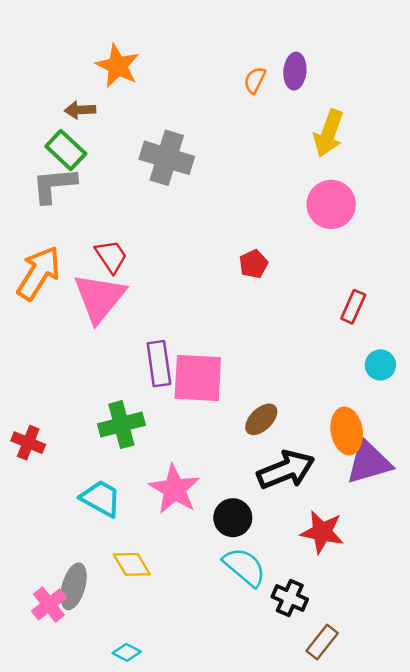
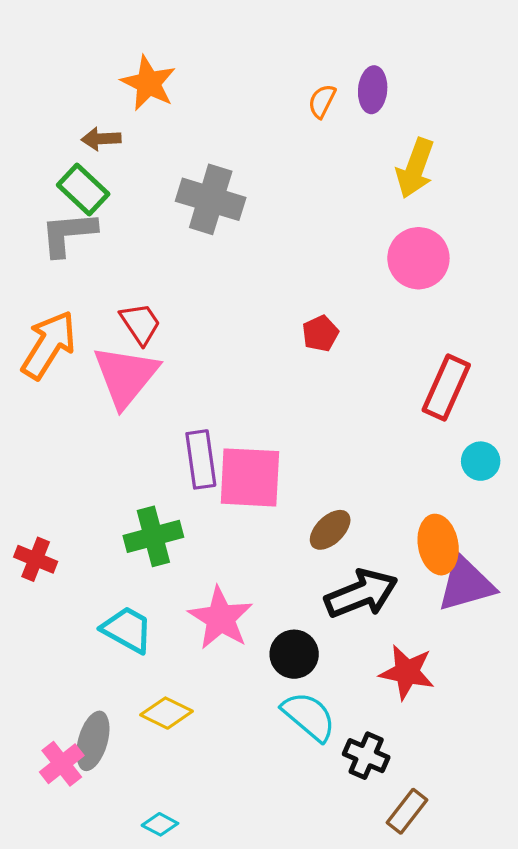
red rectangle: (353, 307) -> (446, 387), size x1.5
yellow diamond: (132, 564) -> (166, 713), turned -33

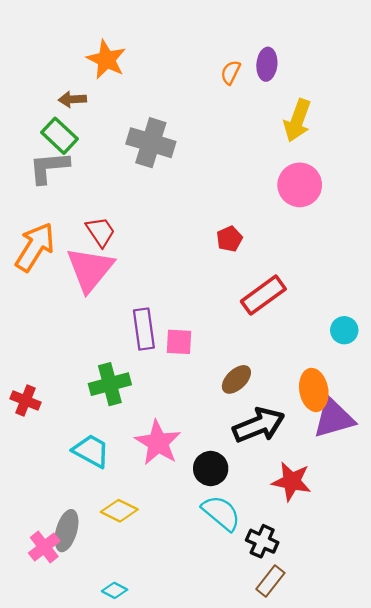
red rectangle: (446, 387) -> (263, 295), moved, turned 30
pink square: (250, 477) -> (179, 342), size x0.6
brown rectangle: (407, 811) -> (270, 581), moved

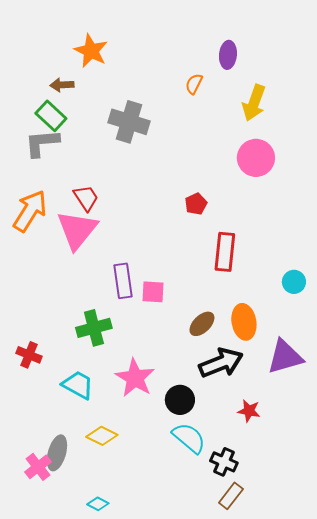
orange semicircle: (231, 72) -> (194, 84), moved
red rectangle: (263, 295) -> (225, 252), turned -48
orange ellipse: (314, 390) -> (244, 322), moved
red cross: (25, 401) -> (29, 355), moved
red star: (292, 481) -> (249, 411), size x0.7

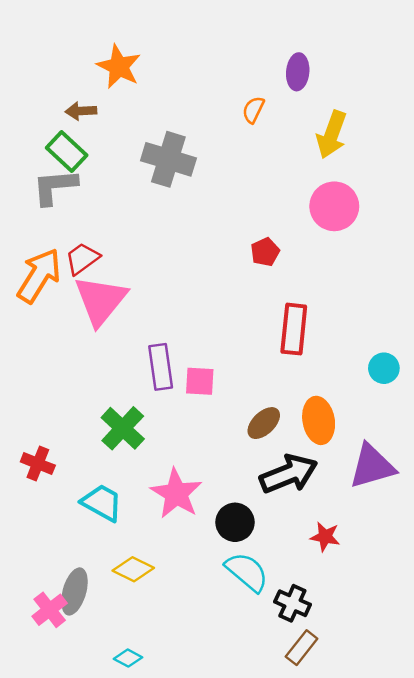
red trapezoid: (86, 198) -> (82, 259), moved, turned -92
red pentagon: (196, 204) -> (265, 252), moved
green cross: (94, 328) -> (123, 428), turned -32

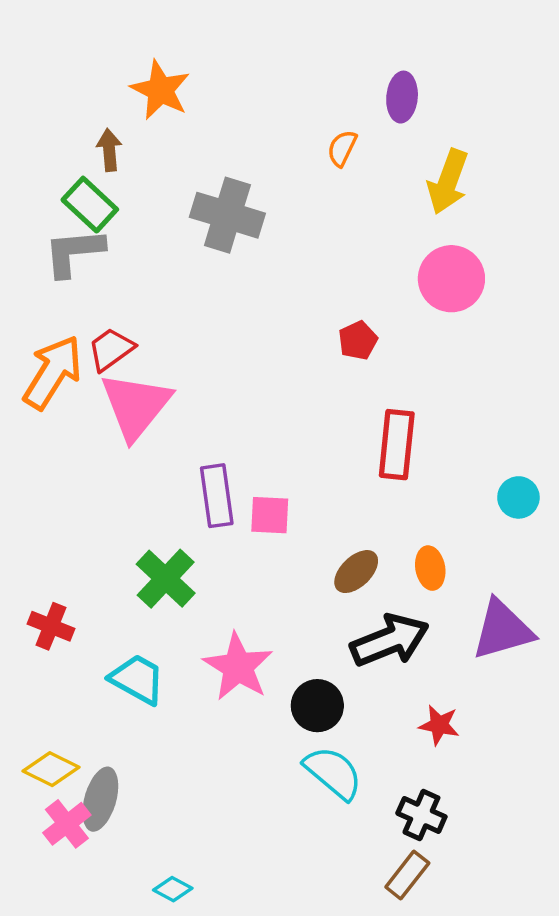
brown arrow: (81, 111) -> (109, 150), turned 88
orange ellipse: (319, 420) -> (430, 568), size x0.7
yellow diamond: (133, 569) -> (51, 769), moved
black cross: (292, 603) -> (421, 815), moved

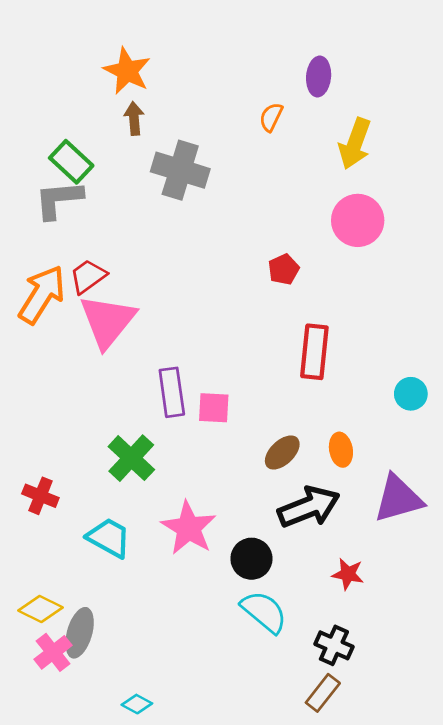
brown arrow: (109, 150) -> (134, 118), moved

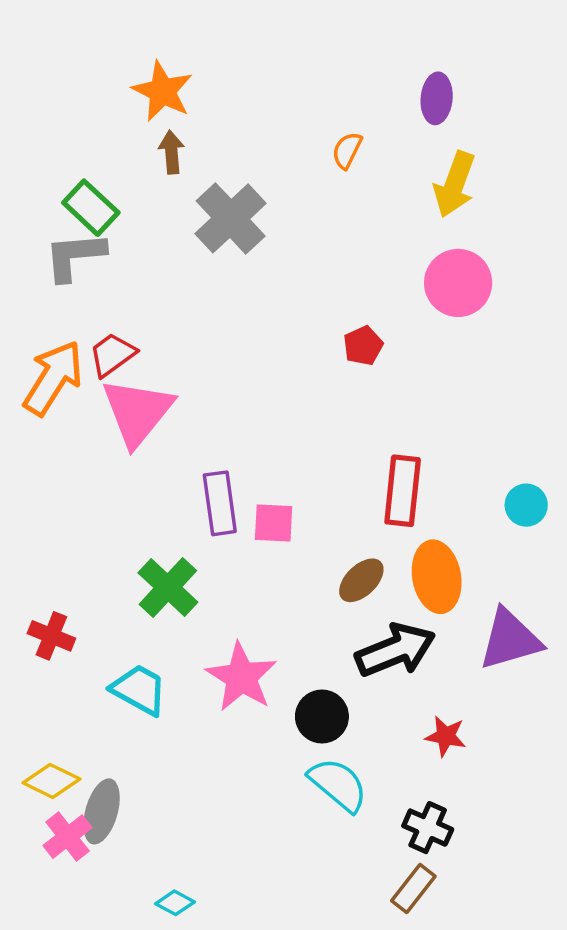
purple ellipse: (319, 76) -> (437, 98), moved
gray cross: (180, 170) -> (231, 218), turned 30
red rectangle: (314, 352) -> (403, 491), moved
orange ellipse: (341, 450) -> (437, 577), size x1.6

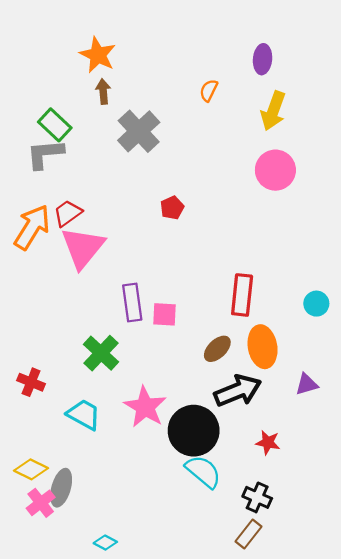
red pentagon: (363, 346) -> (172, 208), moved
purple triangle: (510, 639) -> (307, 384), size x0.6
black circle: (322, 716) -> (194, 431), size x1.6

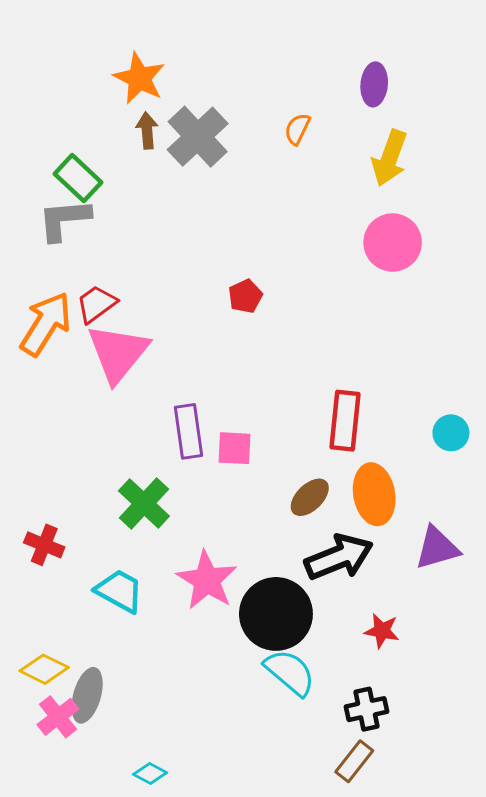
gray cross: (139, 131) -> (198, 137), moved
purple triangle: (307, 384) -> (437, 548), size x1.4
black cross: (257, 497) -> (366, 709), turned -36

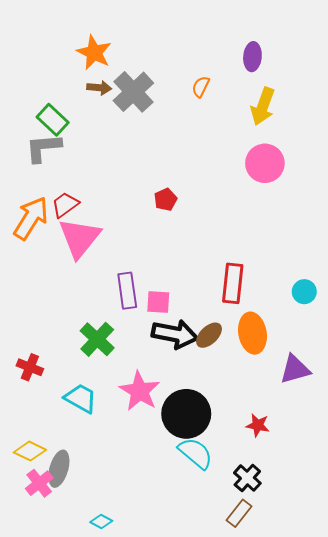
brown arrow: (147, 130) -> (99, 88), turned 100
black arrow: (339, 557) -> (175, 334), moved, turned 33
black cross: (366, 709) -> (247, 478), turned -36

